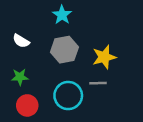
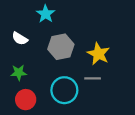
cyan star: (62, 15) -> (46, 14), moved
yellow star: (104, 57) -> (98, 54), turned -30

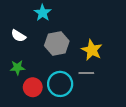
red circle: (26, 100) -> (33, 87), moved

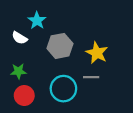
cyan star: (43, 13) -> (37, 21), moved
red circle: (33, 87) -> (24, 96), moved

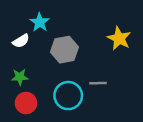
white semicircle: (20, 38) -> (21, 41), turned -63
yellow star: (97, 53) -> (119, 38), moved

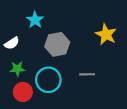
white semicircle: (21, 41) -> (12, 43), moved
cyan circle: (68, 96) -> (48, 80), moved

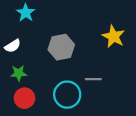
cyan star: (35, 20) -> (26, 13), moved
cyan circle: (48, 80) -> (67, 95), moved

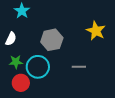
white semicircle: (13, 46) -> (11, 39), turned -32
cyan circle: (67, 95) -> (38, 67), moved

